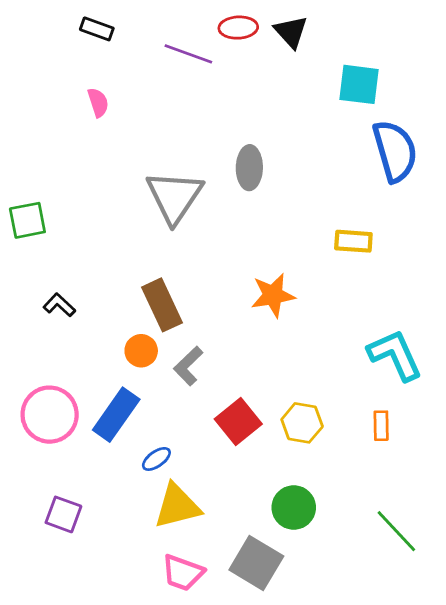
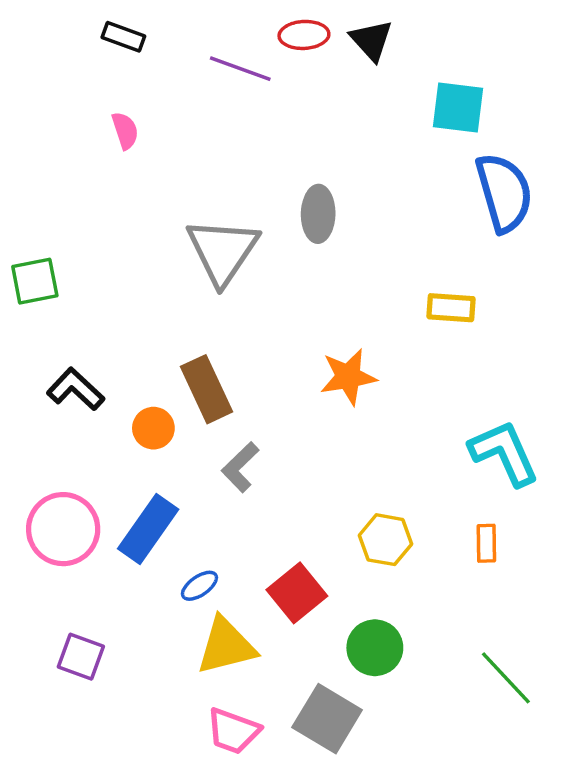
black L-shape: (59, 305) -> (76, 389), size x1.4
orange circle: (141, 351) -> (153, 428), moved
red square: (238, 422) -> (297, 593), moved

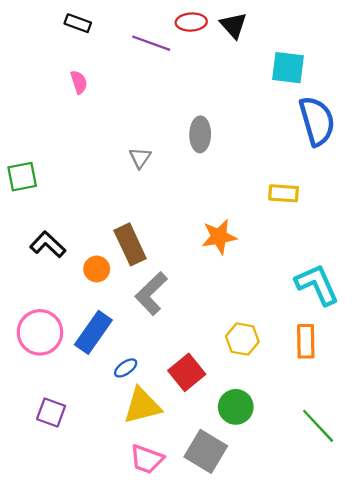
gray triangle: (223, 251) -> (140, 158), size x0.5
gray L-shape: (240, 467) -> (151, 293), size x1.4
orange rectangle: (486, 543) -> (306, 341), size x1.4

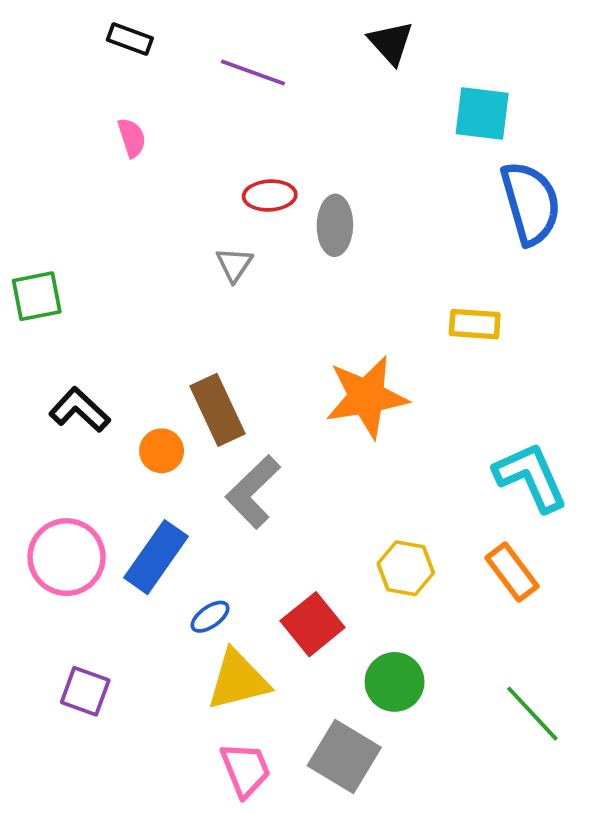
red ellipse: (191, 22) -> (270, 196), moved
orange star: (219, 237) -> (367, 397), size x1.4
orange rectangle: (306, 341) -> (512, 572), turned -36
pink trapezoid: (147, 459) -> (245, 770), turned -132

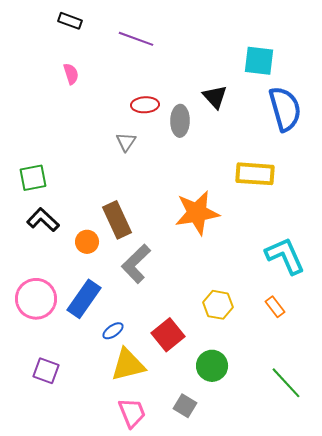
black triangle: (391, 43) -> (215, 97), moved
green square: (37, 296) -> (33, 178), moved
yellow rectangle: (475, 324) -> (255, 174), size x1.4
orange rectangle: (512, 572) -> (275, 307), size x0.7
gray square: (344, 756) -> (185, 406), size x0.6

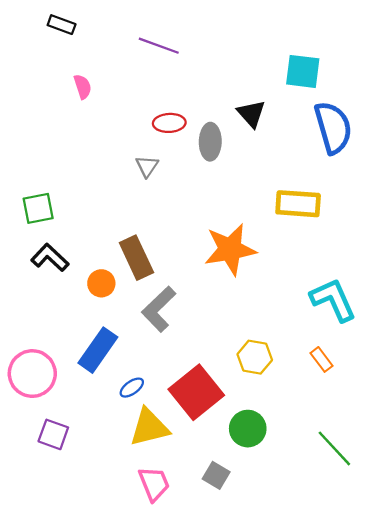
black rectangle: (70, 21) -> (62, 25), moved
pink circle: (36, 299) -> (32, 374), moved
red square: (168, 335) -> (196, 392), size x1.4

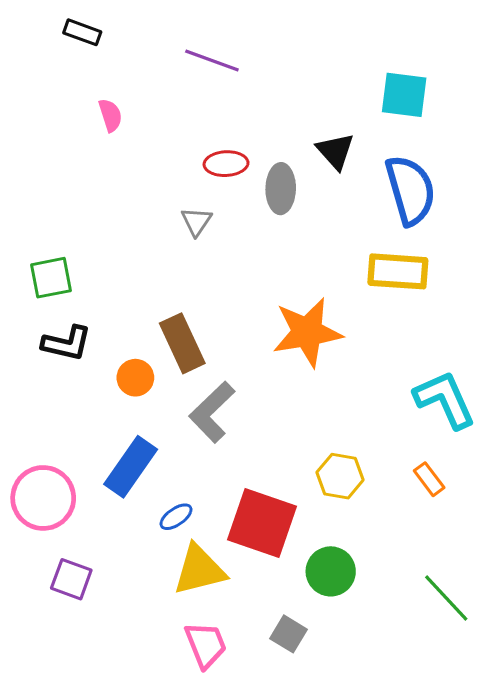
blue semicircle: (333, 128) -> (410, 190), moved
black L-shape: (50, 258) -> (67, 343), turned 150
red square: (196, 392) -> (262, 523), turned -32

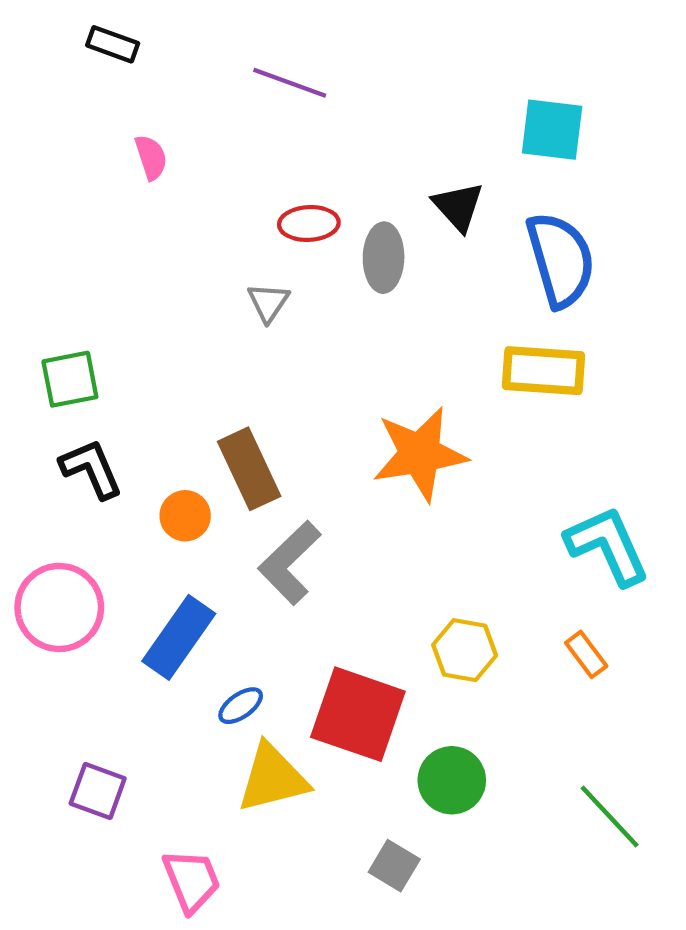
black L-shape: (67, 343) -> (91, 469), turned -126
pink circle: (43, 498) -> (59, 607), moved
pink trapezoid: (206, 645) -> (192, 881), moved

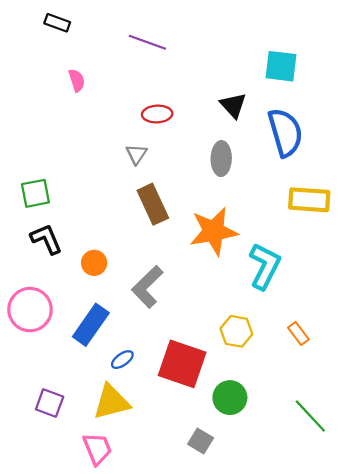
gray ellipse: (384, 258) -> (221, 159), moved
yellow rectangle: (544, 371) -> (309, 200), moved
brown rectangle: (249, 469) -> (153, 204), moved
cyan L-shape: (608, 546) -> (265, 266), moved, turned 51
yellow triangle: (273, 778) -> (111, 402), moved

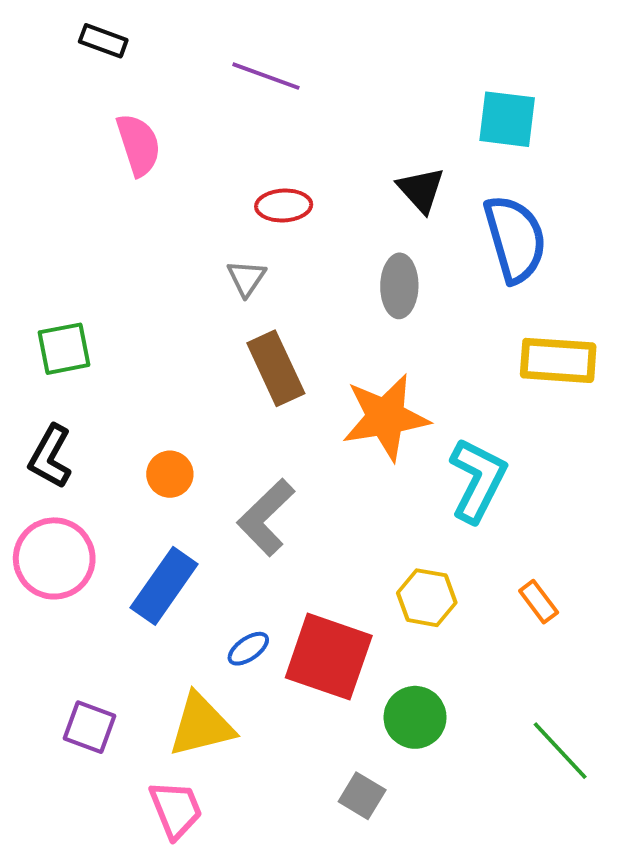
pink semicircle: (77, 80) -> (139, 145), size x1.5
black L-shape: (46, 239) -> (50, 457), moved, turned -128
blue ellipse: (122, 360) -> (248, 649), moved

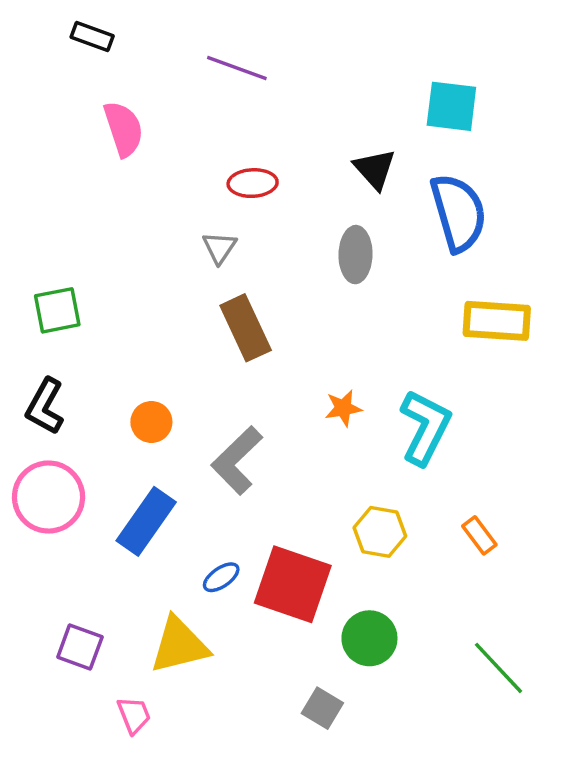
orange star: (386, 417) -> (343, 408), moved, size x0.5
pink trapezoid: (176, 809) -> (134, 715), moved, size x0.7

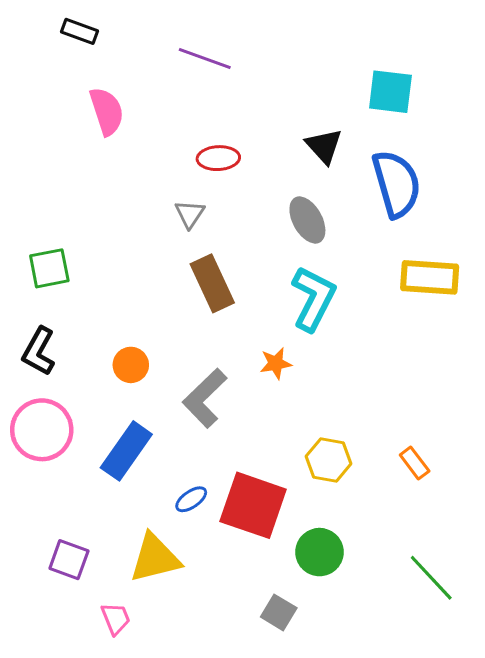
gray ellipse: (356, 255) -> (307, 220), turned -30
orange star: (343, 408) -> (276, 363), moved
cyan L-shape: (425, 427) -> (313, 298), moved

